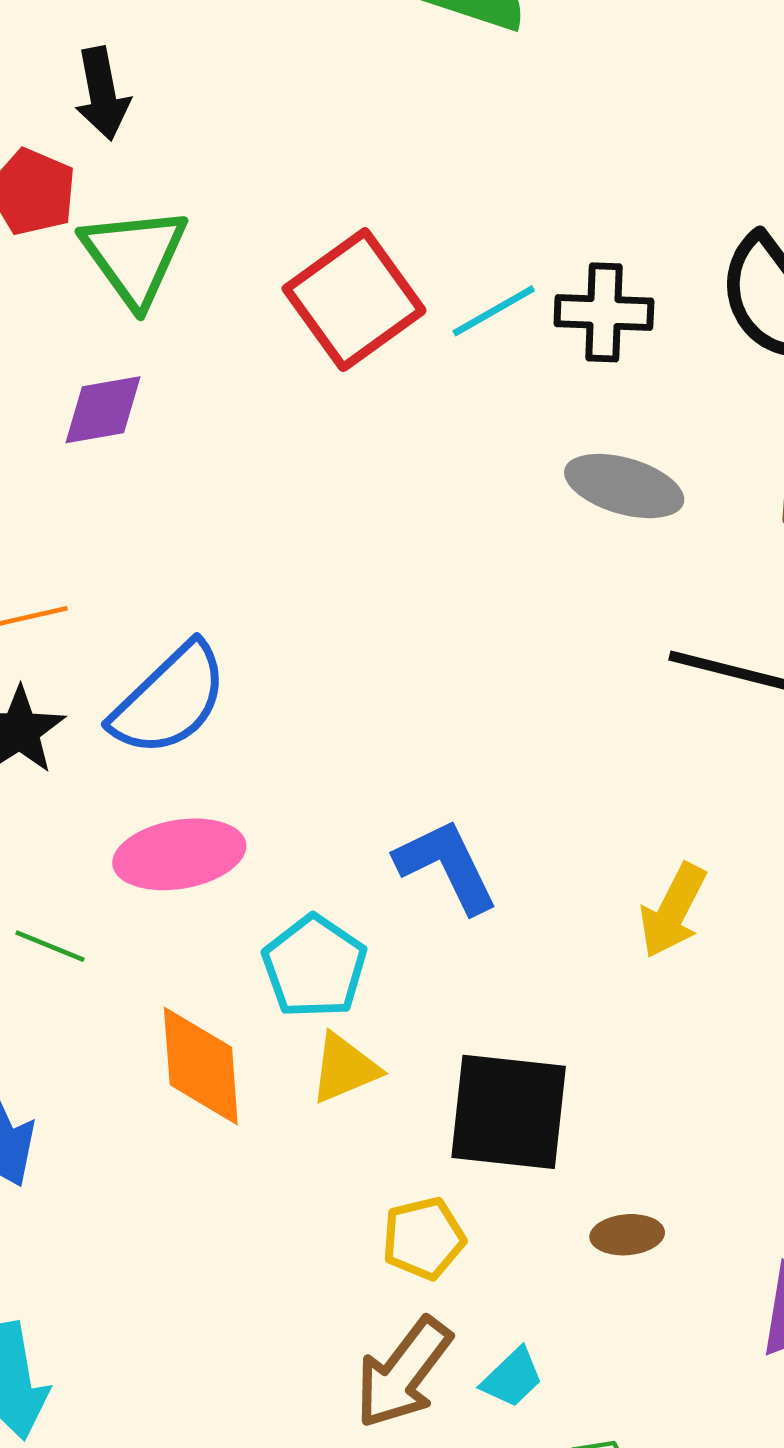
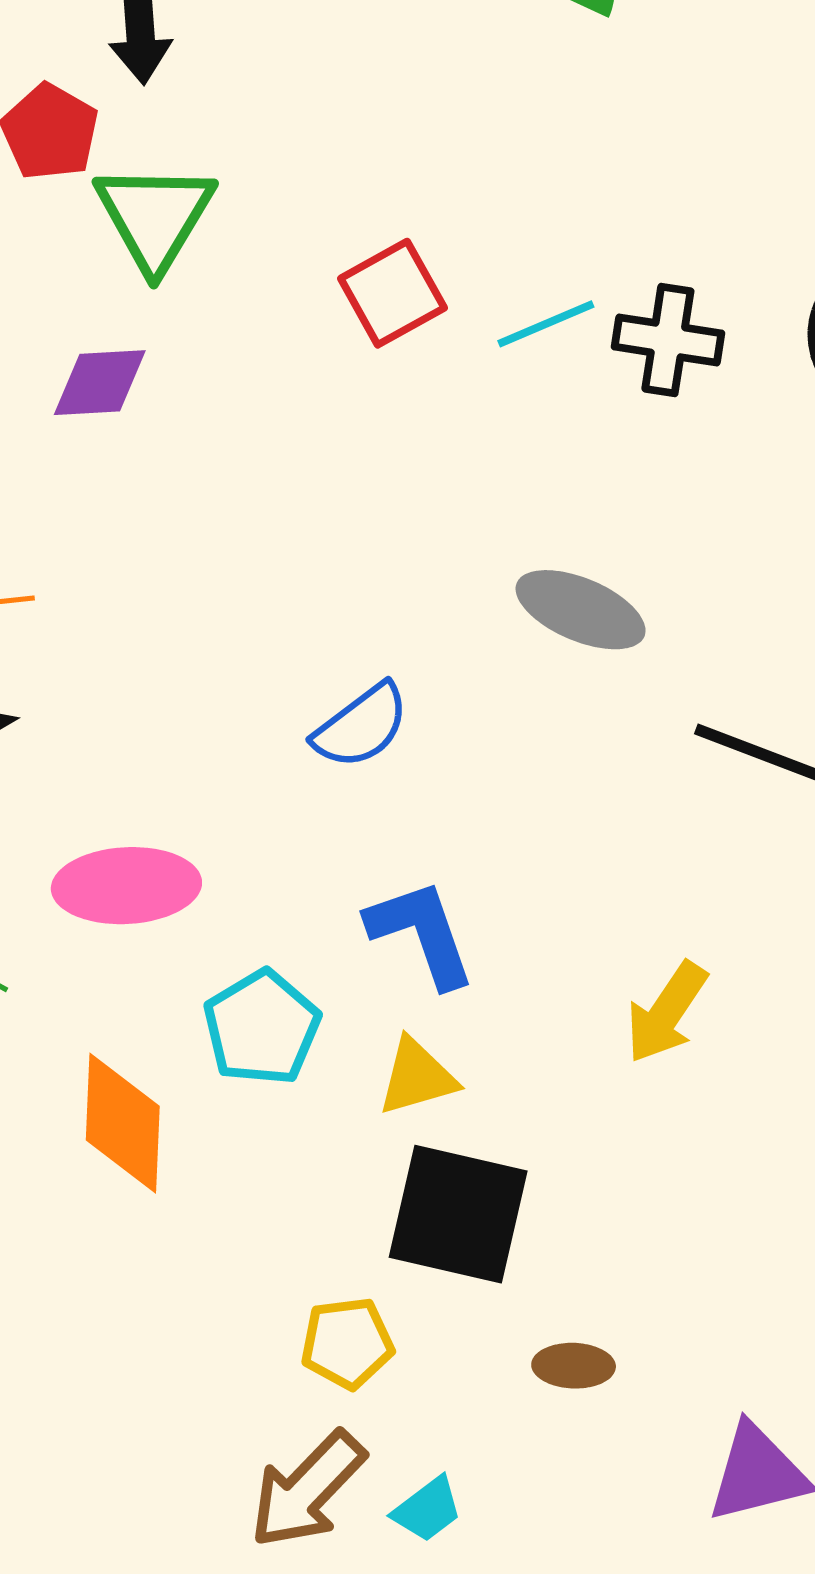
red square: (354, 300) -> (392, 293), size x0.7
gray ellipse: (624, 486) -> (581, 610), moved
blue semicircle: (170, 700) -> (361, 726), moved, size x0.7
yellow triangle: (344, 1068) -> (417, 1077), moved

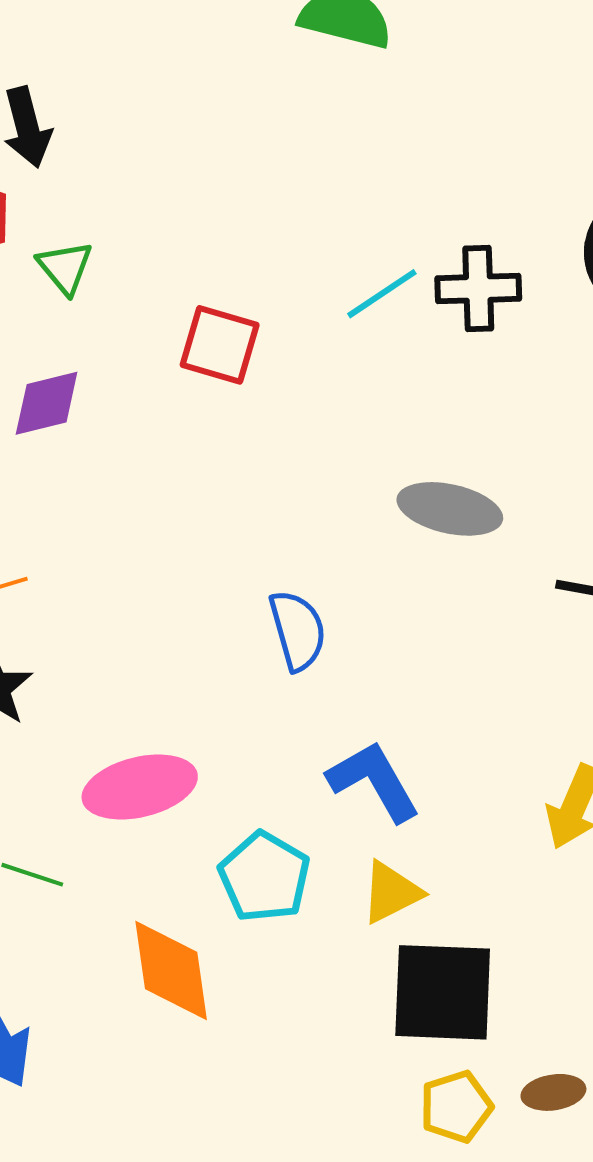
green triangle: (155, 217) -> (65, 267), size x0.6
red square: (392, 293) -> (220, 345), moved, turned -34
blue semicircle: (361, 726) -> (298, 630), turned -58
yellow pentagon: (347, 1343) -> (456, 1107), moved

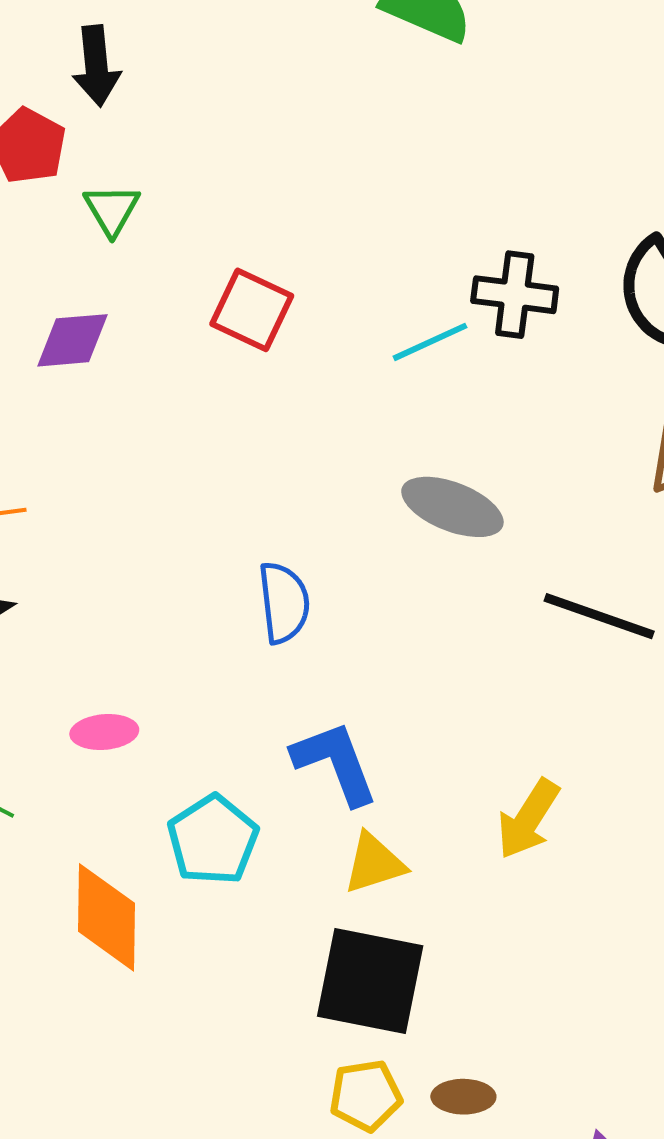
cyan line: (382, 294) -> (430, 342), moved
pink ellipse: (140, 787) -> (104, 732), size x0.6
yellow triangle: (391, 892) -> (374, 863), moved

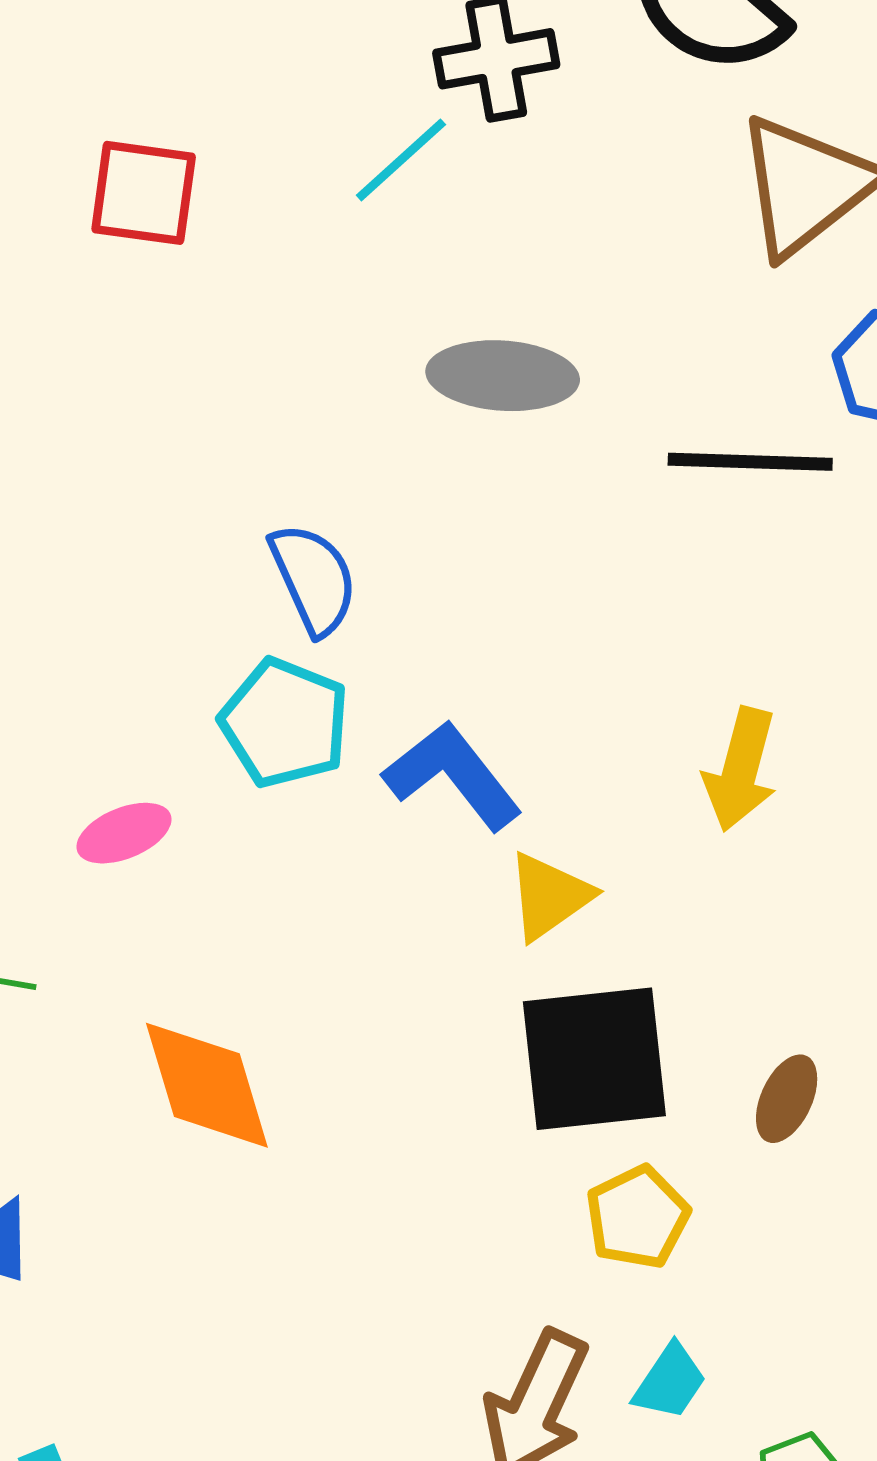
cyan pentagon: (213, 840) -> (285, 723), moved
brown ellipse: (463, 1097) -> (787, 1099), moved, turned -48

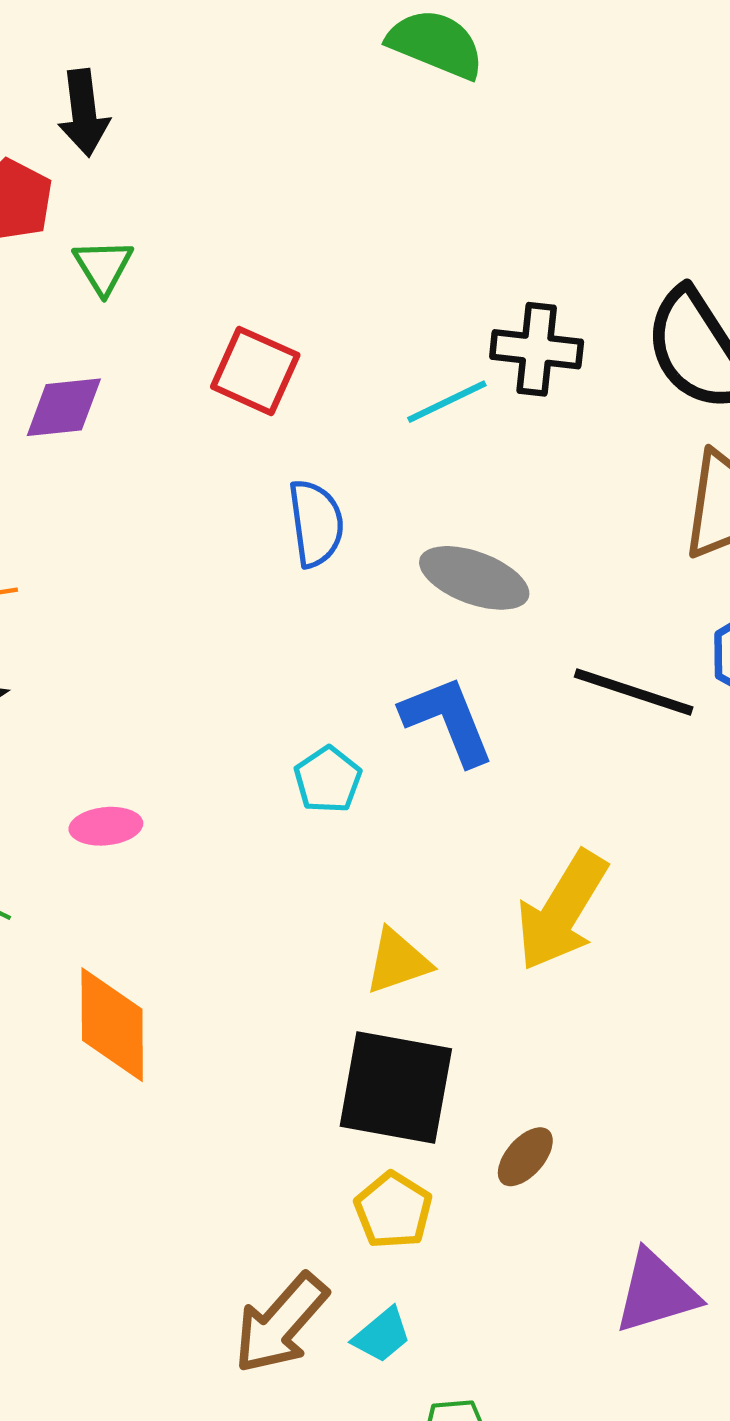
blue semicircle: (314, 579) -> (316, 523), moved
cyan pentagon: (285, 723) -> (328, 780), moved, size x0.7
yellow arrow: (741, 770) -> (562, 911), size x1.4
blue L-shape: (453, 775) -> (448, 720), moved
yellow pentagon: (637, 1217) -> (393, 1210), turned -30

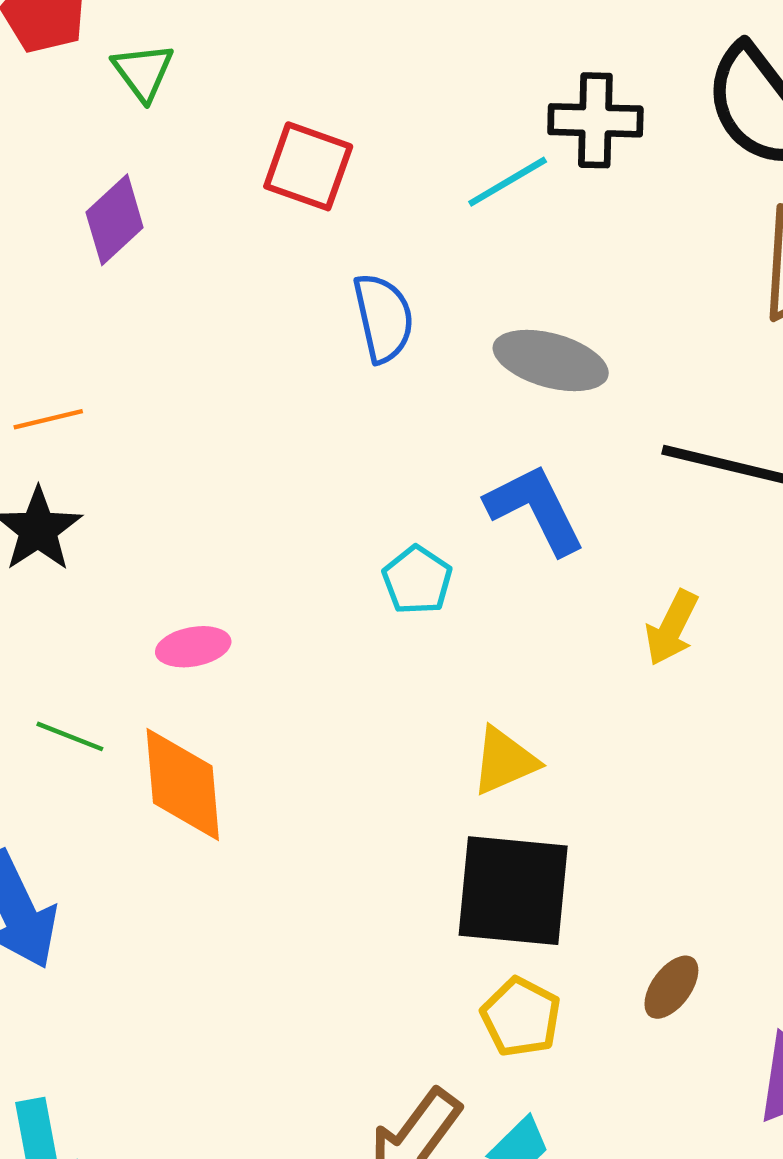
purple diamond: (64, 407) -> (115, 220), turned -32
yellow arrow: (562, 911) -> (672, 628), moved, size x0.6
orange diamond: (112, 1025) -> (183, 784), moved
brown ellipse: (525, 1157) -> (671, 987), moved

